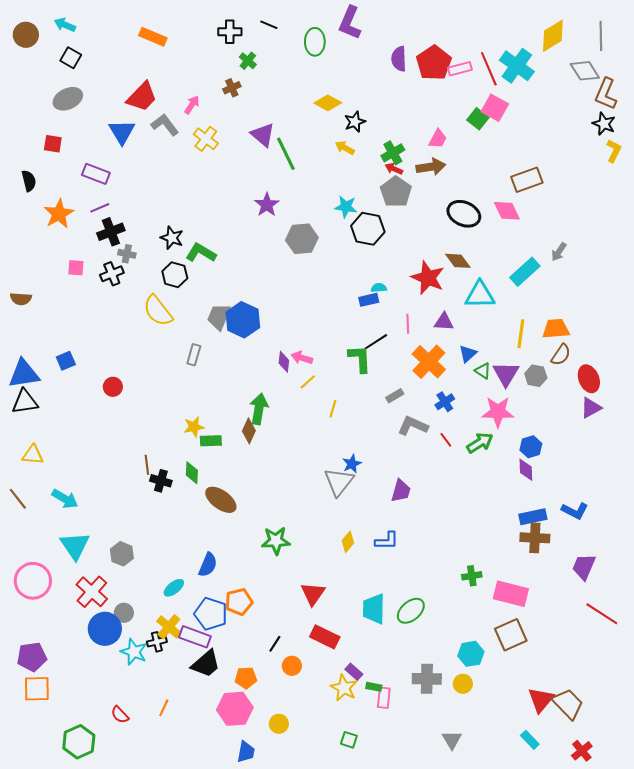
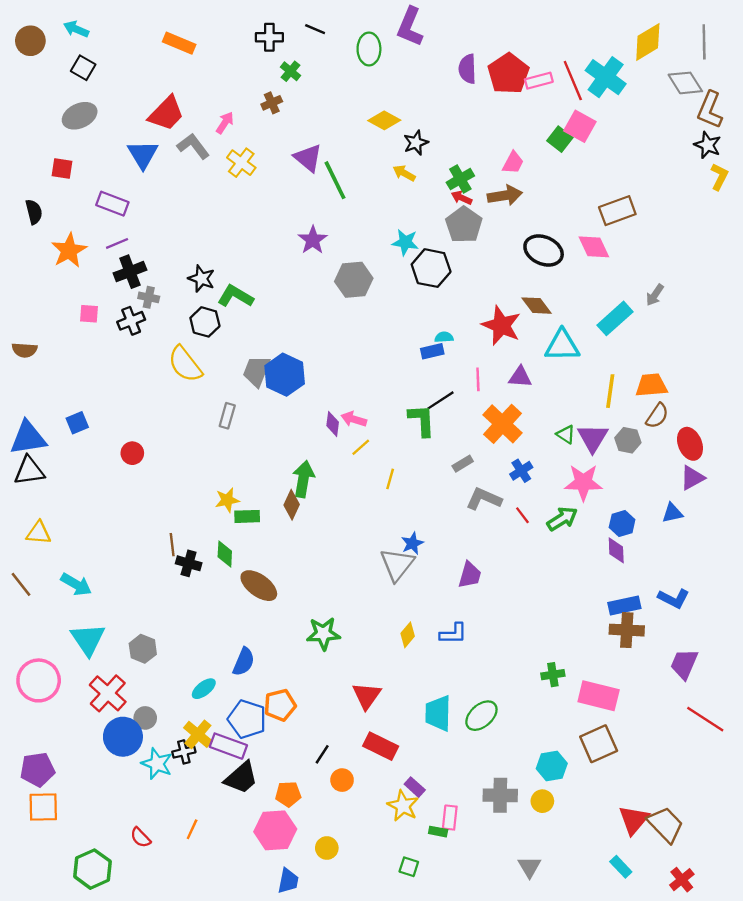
blue triangle: (468, 354) -> (672, 513), moved, turned 30
green rectangle: (374, 687) -> (438, 832), moved

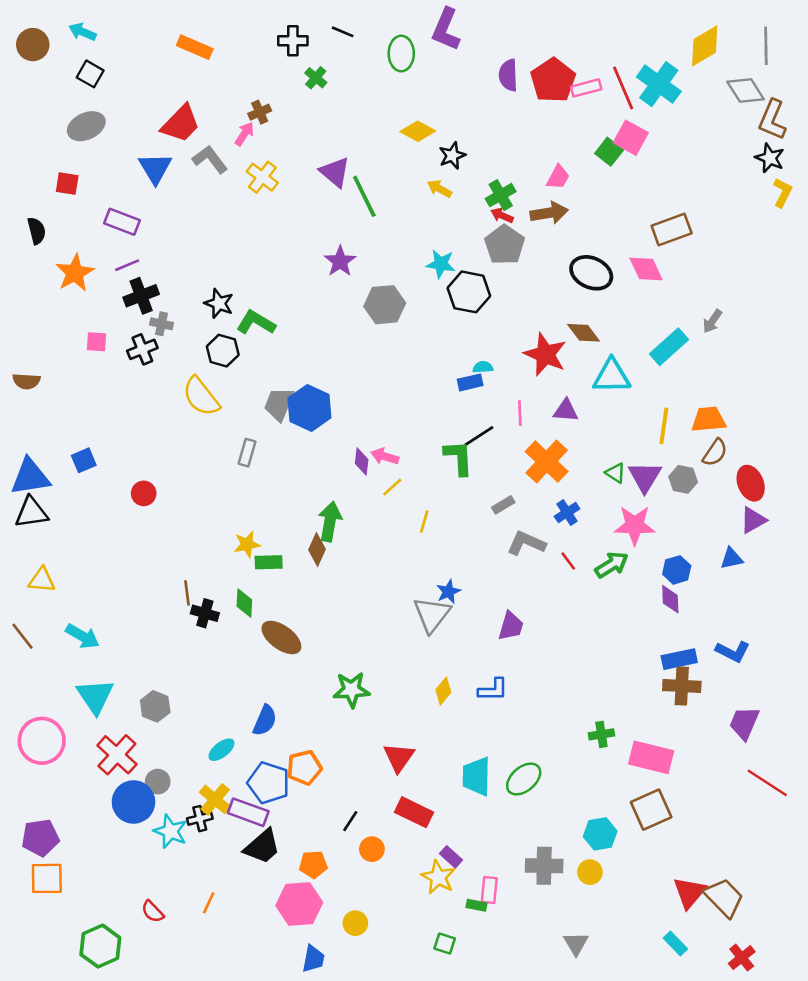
brown cross: (272, 103) -> (260, 112), moved

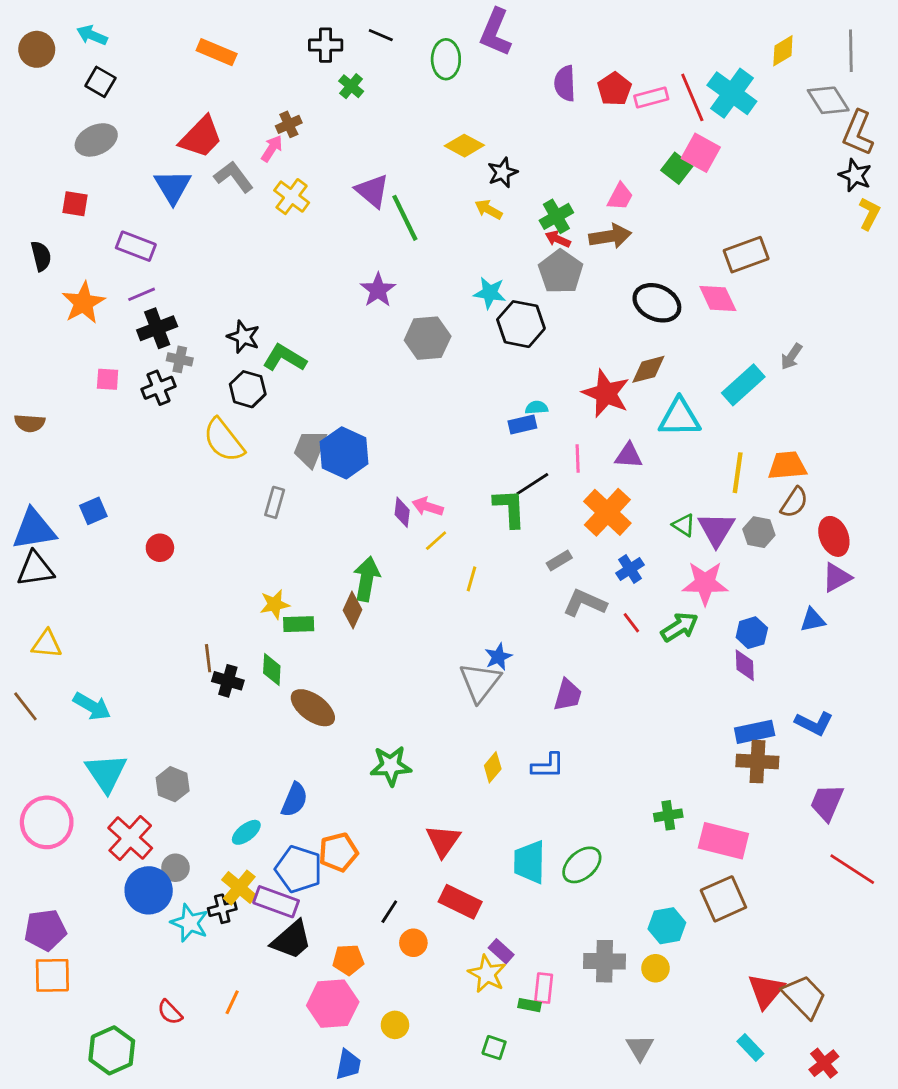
yellow diamond: (705, 46) -> (783, 51), size x0.7
red pentagon: (553, 80) -> (614, 89), size x0.7
brown diamond: (584, 333) -> (648, 369), turned -68

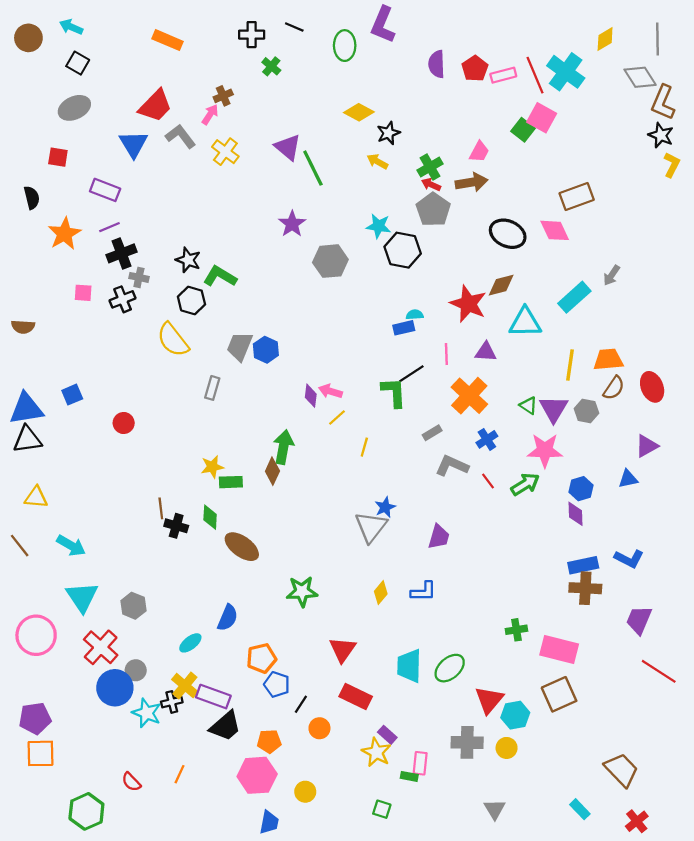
blue hexagon: (344, 453) -> (266, 350), size x0.7
red ellipse: (834, 536) -> (652, 387), moved
blue pentagon: (299, 869) -> (277, 684), moved, size x0.7
red triangle: (766, 991) -> (489, 700), moved

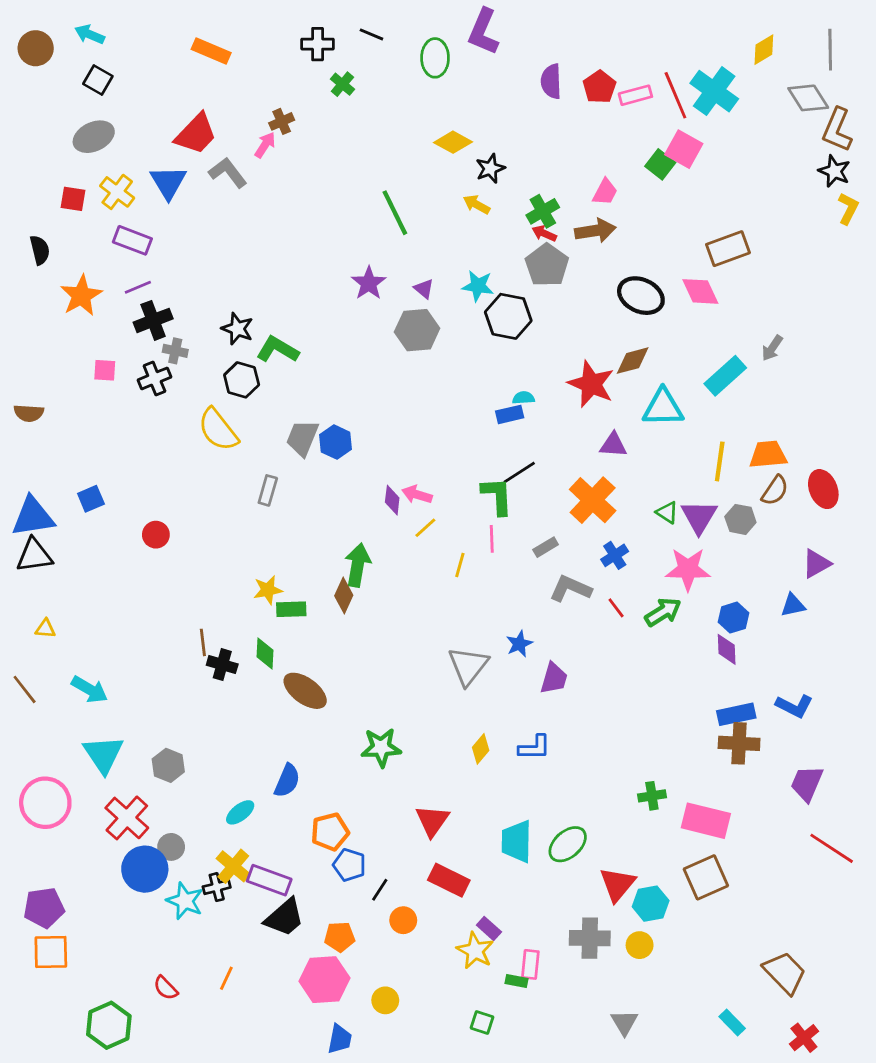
purple triangle: (288, 147) -> (424, 289), moved, size x0.6
yellow cross: (225, 152) -> (117, 192), moved
pink line: (446, 354) -> (492, 539), moved
yellow triangle: (36, 497) -> (45, 629), size x0.7
blue star: (385, 507) -> (519, 644), moved

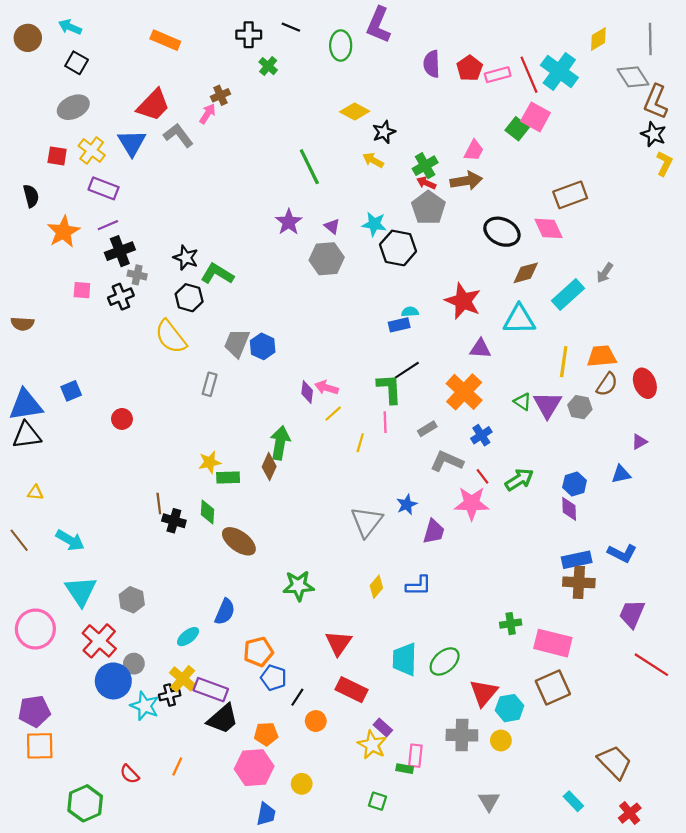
brown diamond: (633, 361) -> (526, 273), moved
purple triangle: (816, 564) -> (639, 442), size x0.7
pink star: (688, 569) -> (472, 503), moved

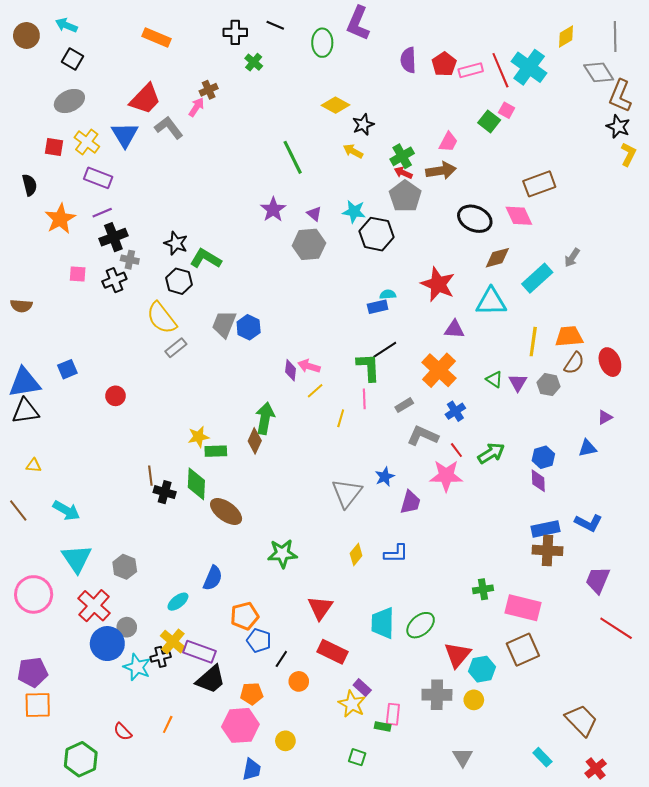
pink square: (536, 117) -> (507, 110), size x0.6
gray rectangle: (210, 384) -> (176, 348), moved, turned 35
purple triangle: (547, 405) -> (518, 383), size x0.7
green diamond: (208, 512) -> (196, 484), size x1.4

